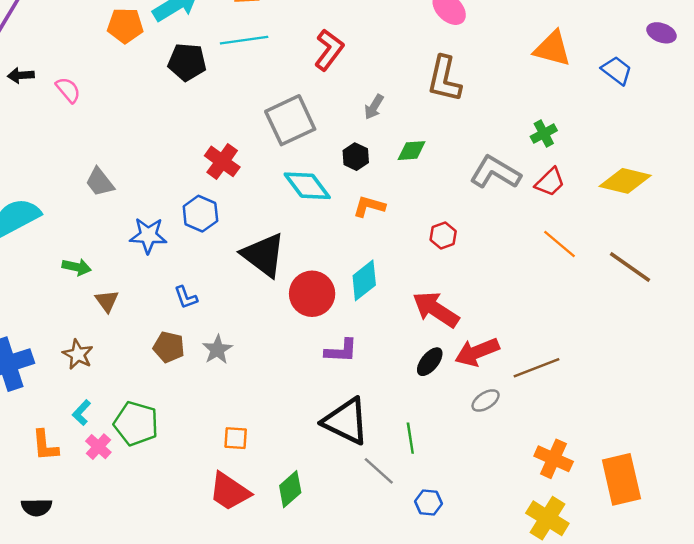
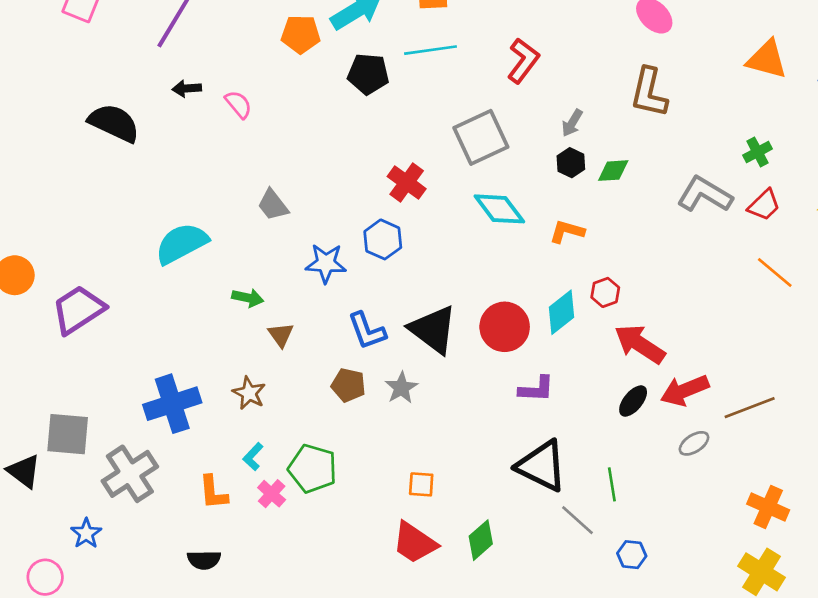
black hexagon: (356, 157) -> (571, 163), moved
red hexagon: (443, 235) -> (605, 292), moved
black triangle: (263, 255) -> (433, 329), moved
blue L-shape: (186, 297) -> (367, 331), size x1.5

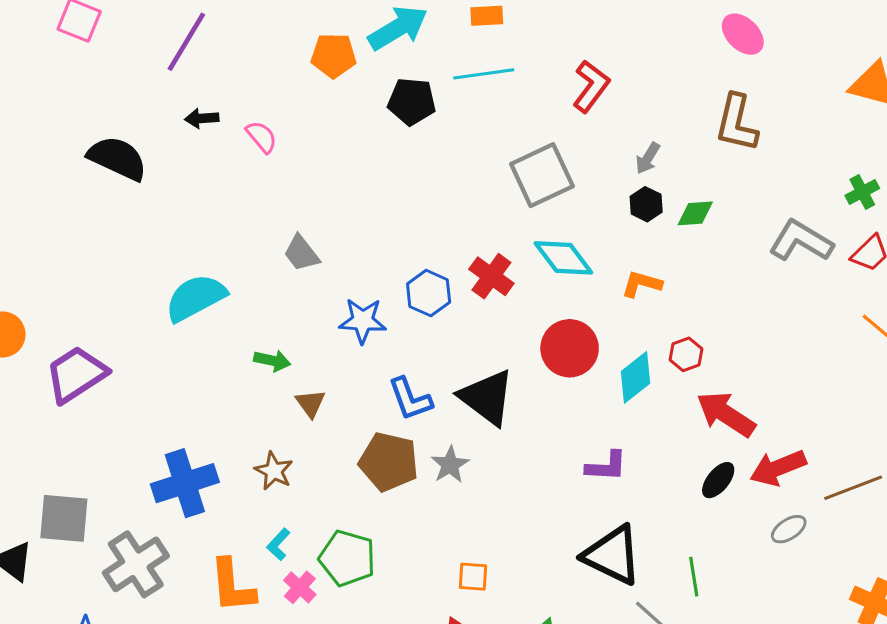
red cross: (407, 183) -> (491, 276), moved
red circle: (505, 327) -> (570, 348), moved
brown pentagon: (348, 385) -> (389, 462), size x1.5
orange L-shape: (213, 492) -> (232, 586), size x1.4

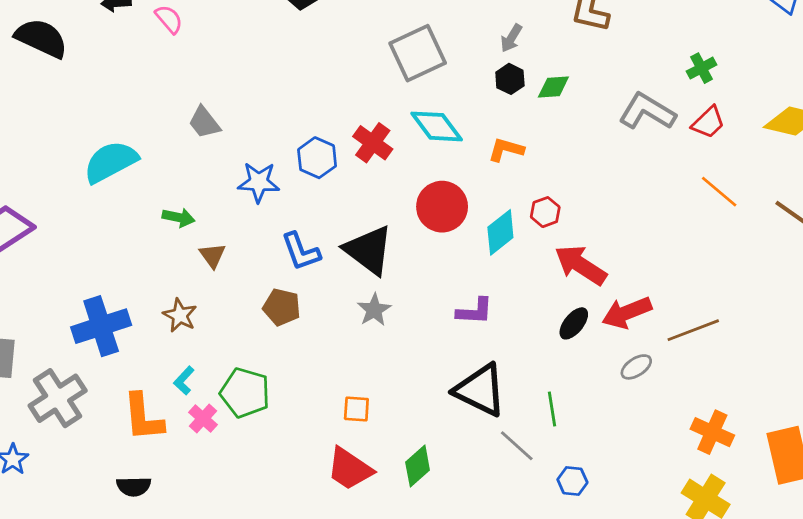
brown pentagon: (389, 462) -> (282, 307), size x0.7
gray star: (450, 465) -> (374, 310), moved

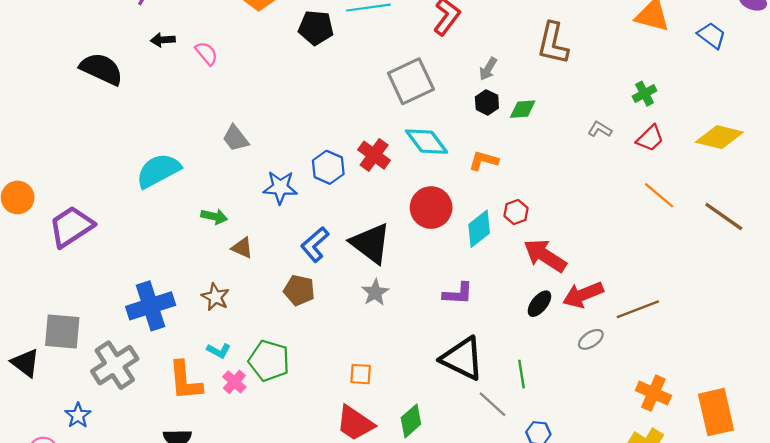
gray L-shape: (647, 112) -> (600, 129), size x0.5
blue L-shape: (301, 251) -> (315, 244), turned 69
brown triangle: (212, 256) -> (242, 248), turned -30
cyan L-shape: (184, 380) -> (219, 351), turned -105

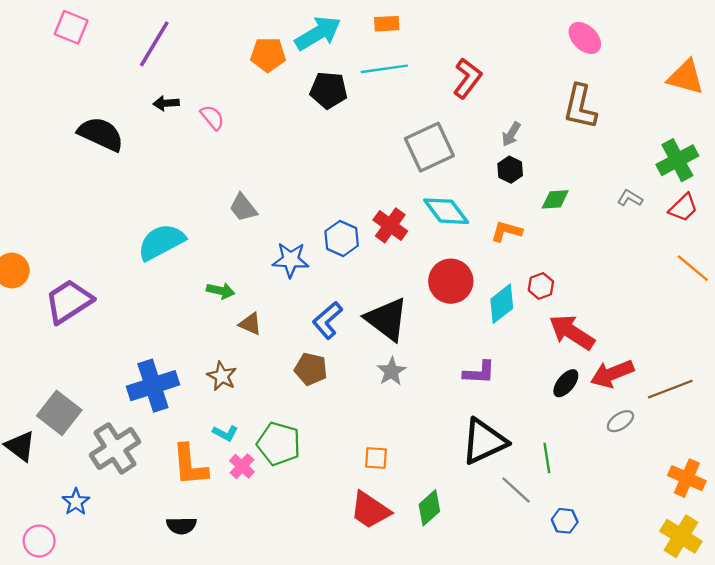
green cross: (644, 94) -> (677, 160), size x1.6
green diamond: (523, 109) -> (555, 199), moved
gray square: (62, 332) -> (59, 413), turned 33
black triangle: (462, 358) -> (484, 441), turned -51

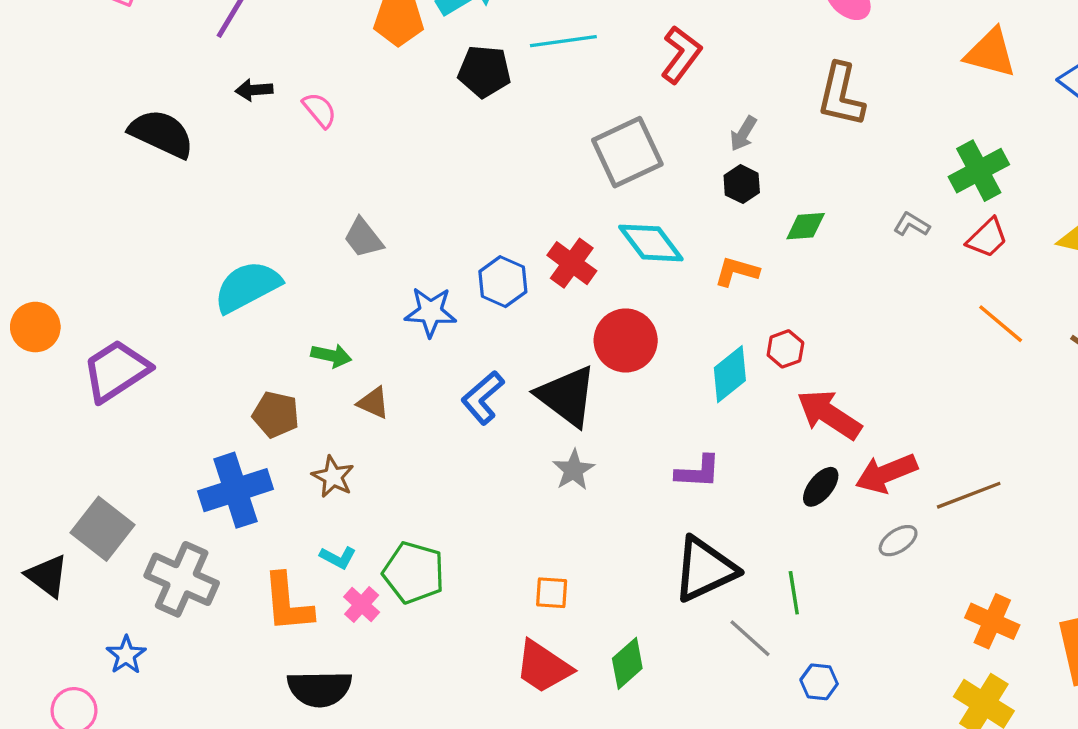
red circle: (451, 281) -> (626, 340), moved
brown pentagon: (311, 369) -> (276, 414), moved
gray cross: (115, 448) -> (182, 579), turned -33
black semicircle: (181, 526) -> (320, 689), moved, size x1.5

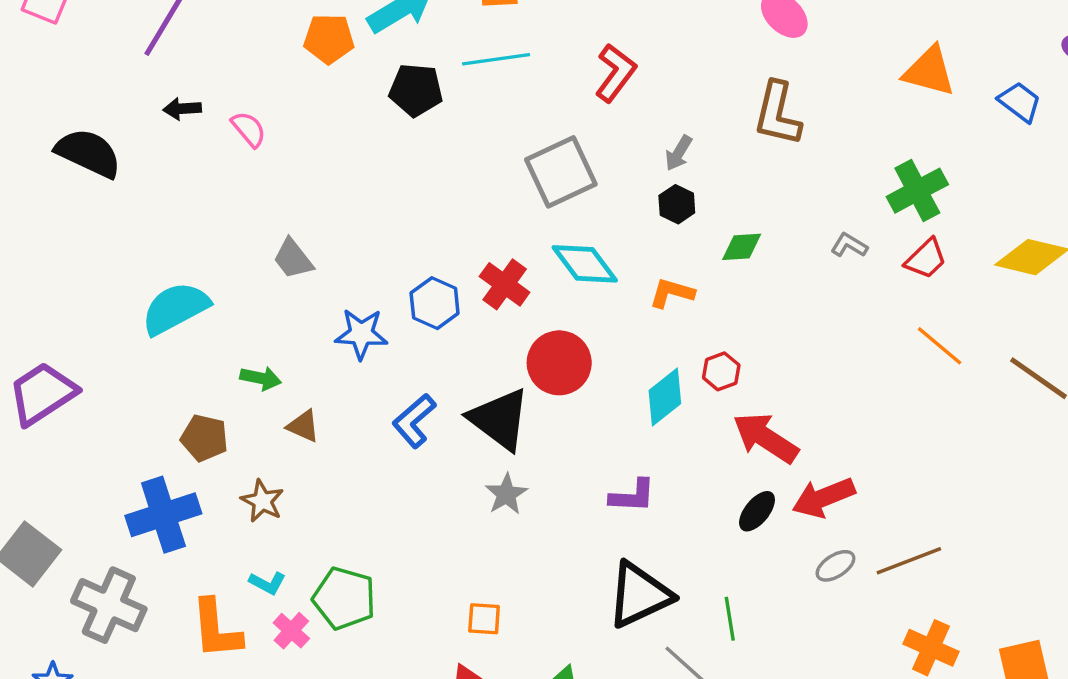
brown line: (969, 495) -> (909, 561), moved

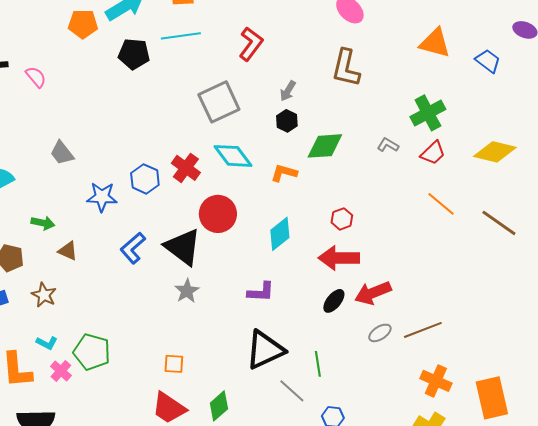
green diamond: (742, 247) -> (325, 146), size x1.5
red hexagon: (721, 371) -> (342, 219), moved
red arrow: (766, 438) -> (339, 258), turned -33

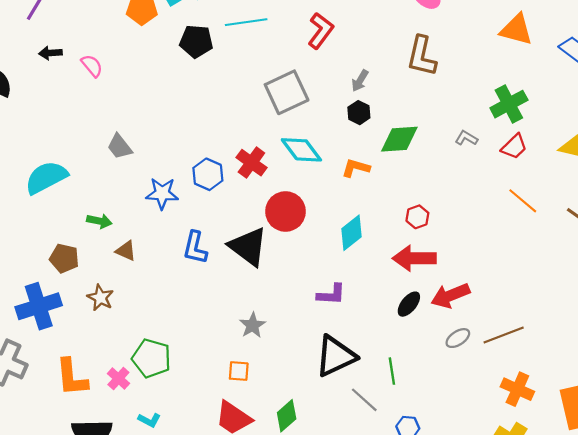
blue L-shape: (133, 248) -> (195, 248), turned -36
gray star: (187, 291) -> (253, 325), moved
cyan L-shape: (47, 343) -> (149, 420), moved

